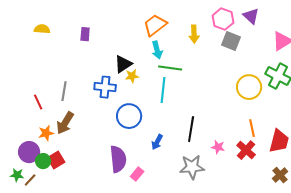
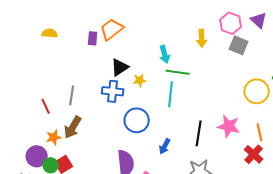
orange trapezoid: (155, 25) -> (112, 29), moved
black triangle: (123, 64) -> (120, 67), moved
pink star: (218, 147) -> (229, 126), moved, size x1.6

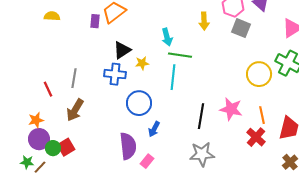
orange star: (54, 137) -> (36, 120), moved
blue arrow: (165, 146) -> (154, 129), moved

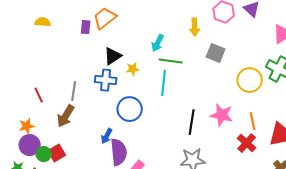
gray square: (241, 28) -> (216, 53), moved
cyan arrow: (167, 37) -> (158, 43), turned 42
gray line: (74, 78) -> (74, 91), moved
blue arrow: (154, 129) -> (107, 136), moved

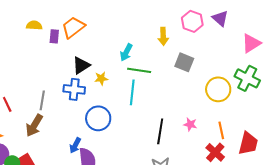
yellow semicircle: (43, 22) -> (34, 25), moved
pink star: (222, 115) -> (190, 124), size x0.6

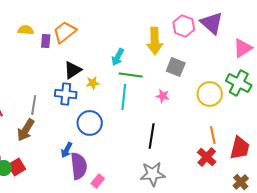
purple triangle: (220, 18) -> (212, 23), size x1.4
yellow arrow: (163, 36) -> (155, 41), size x1.5
pink star: (190, 124) -> (163, 96), moved

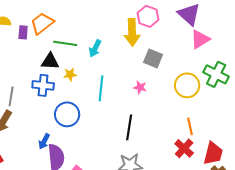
pink hexagon: (184, 26) -> (148, 16), moved
pink triangle: (243, 48) -> (200, 39), moved
black triangle: (73, 70) -> (50, 61), turned 36
green line: (131, 75) -> (65, 43), moved
red trapezoid: (240, 148) -> (213, 153), moved

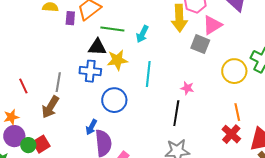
pink triangle: (200, 39) -> (212, 25), moved
yellow star: (70, 74) -> (117, 60), size x1.5
pink star: (140, 87) -> (187, 88), moved

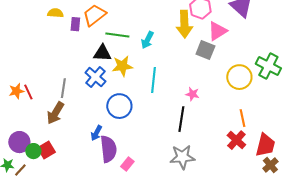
blue cross: (90, 71) -> (95, 77), turned 35
orange star: (11, 117) -> (16, 91), moved

